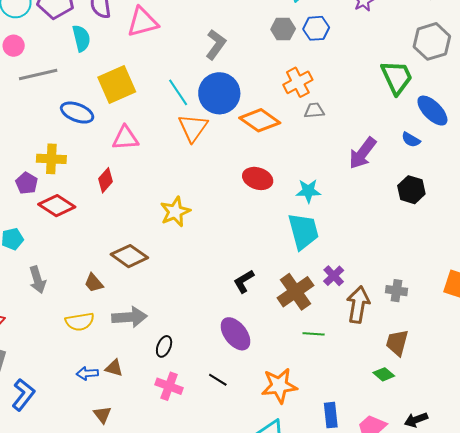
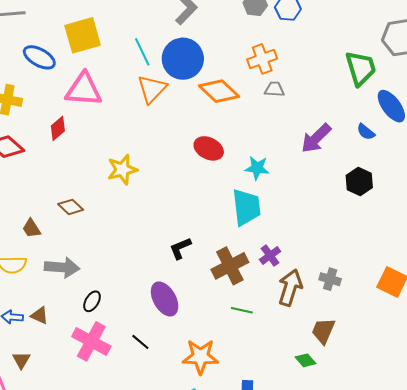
pink triangle: (125, 138) -> (84, 90), size x1.4
brown diamond: (129, 256) -> (71, 207), size x0.7
pink cross: (169, 386) -> (91, 341), size x1.4

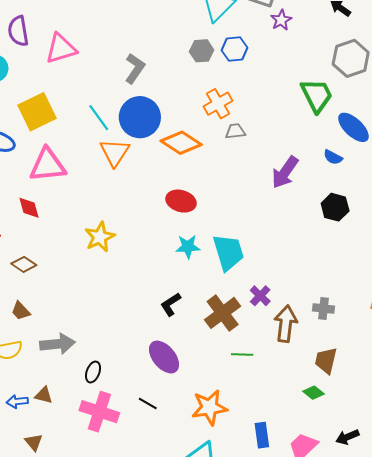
red diamond: (58, 128) -> (29, 208), turned -55
cyan star: (257, 168) -> (188, 247), moved
brown diamond: (71, 207) -> (24, 264), moved

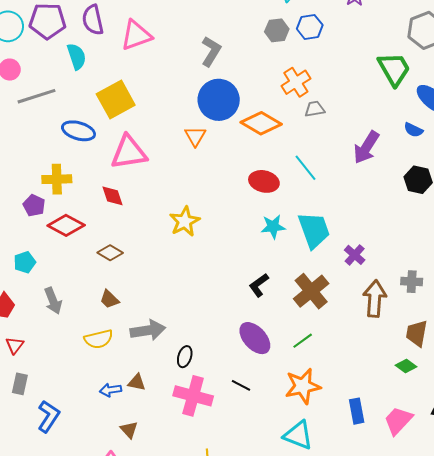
cyan line: (99, 118) -> (305, 168), moved
orange triangle: (115, 152) -> (195, 136), size x0.7
purple cross: (260, 296) -> (355, 255), moved
green line: (242, 354) -> (303, 341), moved, turned -35

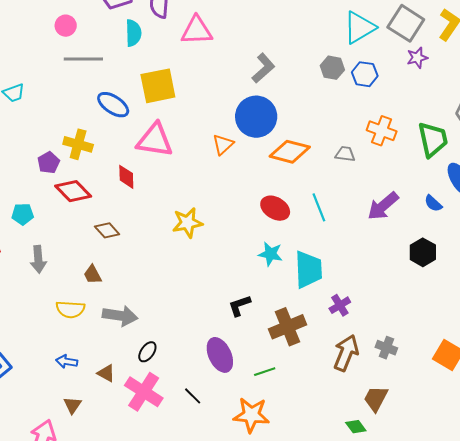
orange cross: (296, 82) -> (382, 131), moved, turned 36
orange diamond: (261, 123) -> (290, 152), turned -33
brown triangle: (137, 382) -> (106, 373), moved

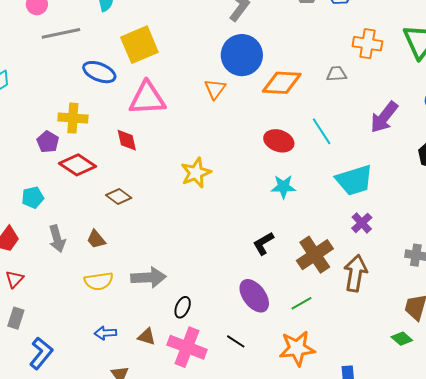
cyan trapezoid: (308, 269) -> (354, 180), moved, turned 87
brown trapezoid: (93, 275) -> (96, 239), moved
brown arrow: (346, 353) -> (355, 273), moved

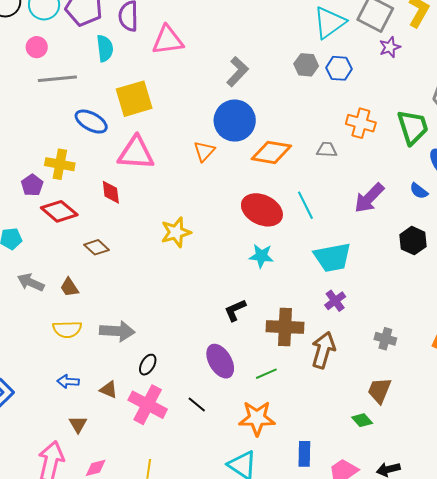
red ellipse: (279, 141) -> (262, 210), size x1.4
gray arrow: (57, 239) -> (31, 282), turned 124
brown cross: (315, 255) -> (285, 327), turned 30

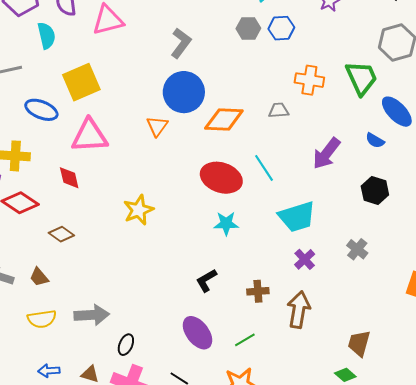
brown cross: (285, 327) -> (258, 291), size x0.6
gray cross: (385, 339) -> (357, 249), moved, turned 30

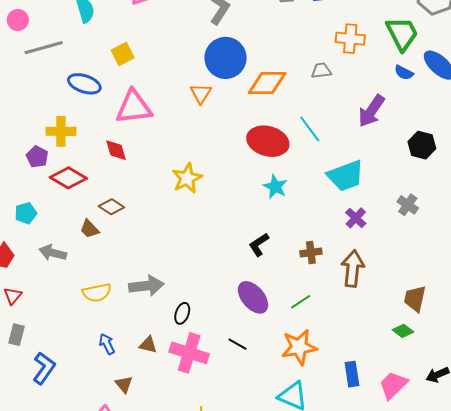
yellow square: (81, 82) -> (123, 54), size x0.6
blue semicircle: (375, 140) -> (404, 73), moved
cyan star: (226, 223) -> (275, 187), turned 30
brown trapezoid: (39, 277) -> (90, 229), moved
blue arrow: (49, 371) -> (107, 344), turned 70

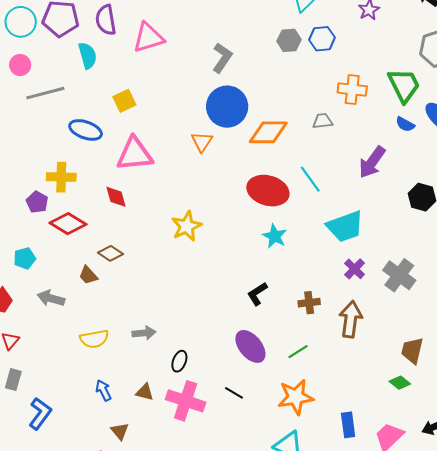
gray cross: (408, 205) -> (399, 275), moved, size x1.5
gray arrow: (146, 286) -> (144, 333), size x0.7

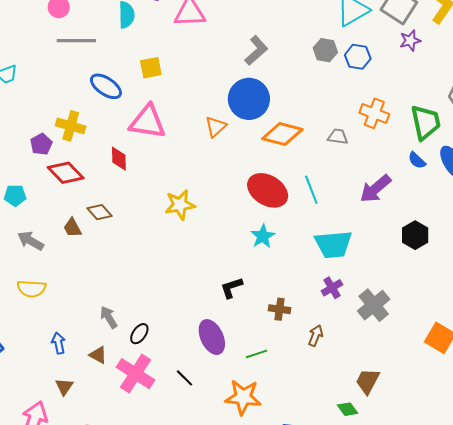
brown arrow: (351, 319) -> (316, 336), size x0.6
gray arrow: (144, 333) -> (109, 317), moved, turned -130
yellow semicircle: (94, 339) -> (31, 289), moved

